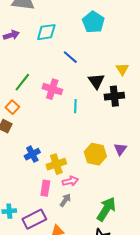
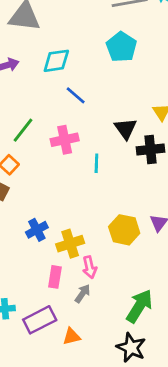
blue line: (70, 57) -> (76, 95), moved
pink cross: (52, 89) -> (65, 140), turned -30
pink arrow: (70, 181) -> (90, 267), turned 91

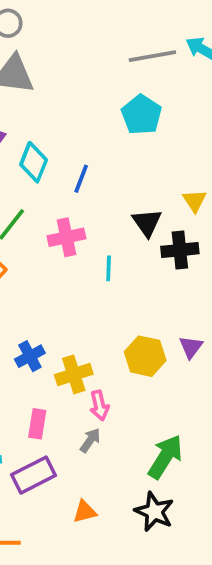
cyan diamond: (56, 61) -> (34, 162), moved, turned -60
blue line: (76, 95) -> (81, 179), turned 70
pink rectangle: (55, 277) -> (37, 424), moved
orange triangle: (72, 336) -> (85, 512), moved

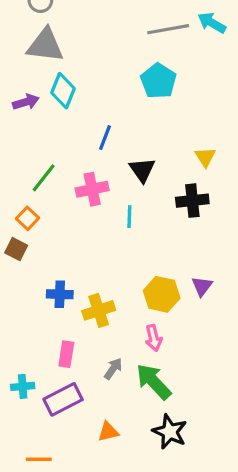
cyan diamond: (34, 162) -> (63, 91), moved
black triangle: (147, 223) -> (142, 170), moved
blue cross: (30, 356) -> (60, 294), turned 30
pink arrow: (99, 406) -> (154, 338), moved
green arrow: (165, 457) -> (154, 382), moved, turned -75

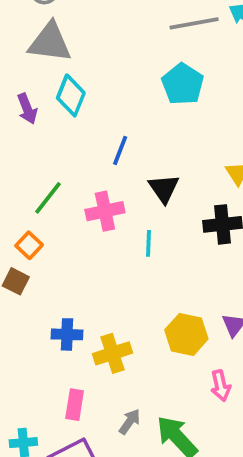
purple arrow: (26, 102) -> (27, 109), turned 85
pink arrow: (154, 338) -> (221, 386), moved

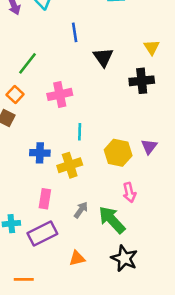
blue line: (120, 150) -> (75, 32), turned -30
pink cross: (105, 211) -> (60, 94), moved
cyan line: (149, 243) -> (80, 132), moved
pink arrow: (221, 386) -> (129, 193), moved

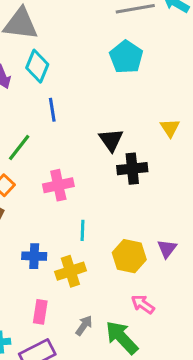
blue line: (75, 32) -> (52, 110), moved
black cross: (142, 81) -> (132, 169), moved
pink arrow: (129, 193) -> (143, 304), turned 138

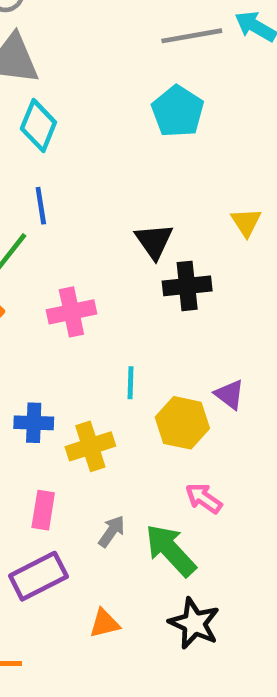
blue line: (52, 110) -> (41, 206), moved
cyan line: (82, 230) -> (130, 383), moved
purple triangle: (167, 249) -> (230, 394), moved, turned -30

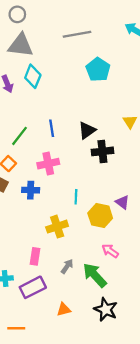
gray line: (192, 36) -> (77, 34), moved
blue line: (41, 206) -> (52, 128), moved
black triangle: (154, 241) -> (87, 130), turned 30
blue cross: (34, 423) -> (31, 190), moved

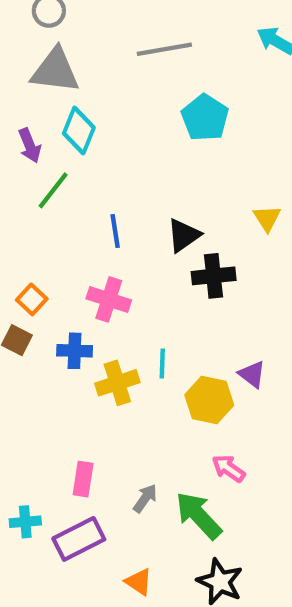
green line: (20, 136) -> (53, 190), moved
pink cross: (48, 164) -> (109, 299), turned 30
yellow cross: (57, 227) -> (117, 383), moved
orange triangle: (64, 309) -> (139, 582), turned 48

